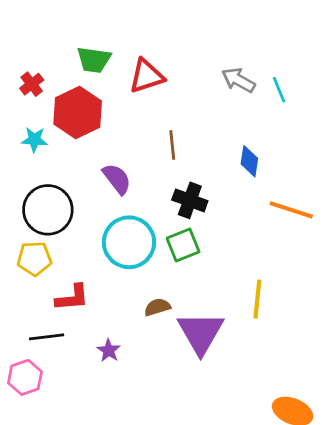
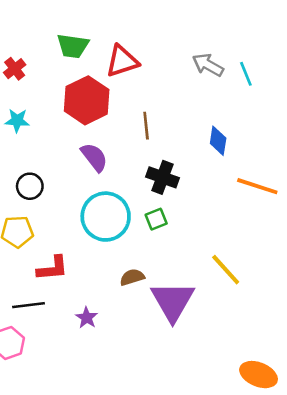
red hexagon: (78, 113) -> (87, 100), moved
black circle: (48, 210) -> (30, 186), size x0.6
green square: (183, 245) -> (156, 219), size x0.7
yellow line: (257, 299) -> (226, 270), turned -48

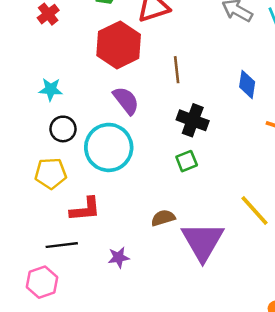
cyan star: (17, 121) -> (51, 89), moved
cyan circle: (106, 217) -> (109, 147), moved
purple star: (87, 318) -> (119, 257), turned 30

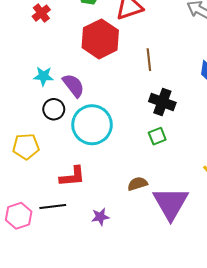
purple semicircle: (126, 101) -> (73, 85), moved
yellow pentagon: (51, 173) -> (26, 146), moved
pink hexagon: (42, 282) -> (19, 216), moved

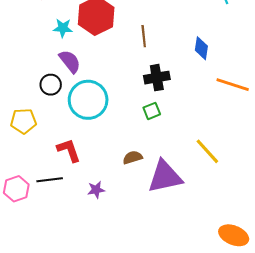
cyan star: (43, 76) -> (63, 28), moved
black cross: (162, 102) -> (157, 78), turned -30
red L-shape: (72, 176) -> (69, 150), turned -104
purple triangle: (171, 203) -> (165, 177), turned 48

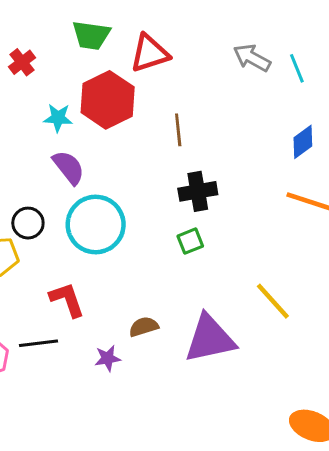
blue diamond: (201, 48) -> (303, 142), moved, turned 45
black circle: (51, 85) -> (28, 223), moved
brown semicircle: (133, 157) -> (144, 327), moved

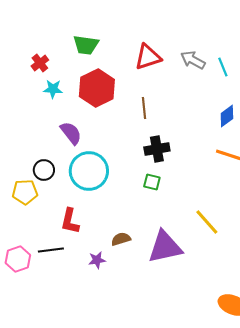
red triangle: (150, 53) -> (148, 57), moved
cyan star: (58, 118) -> (53, 89), moved
green square: (190, 241) -> (152, 182), turned 36
red L-shape: (67, 300) -> (70, 221), turned -148

